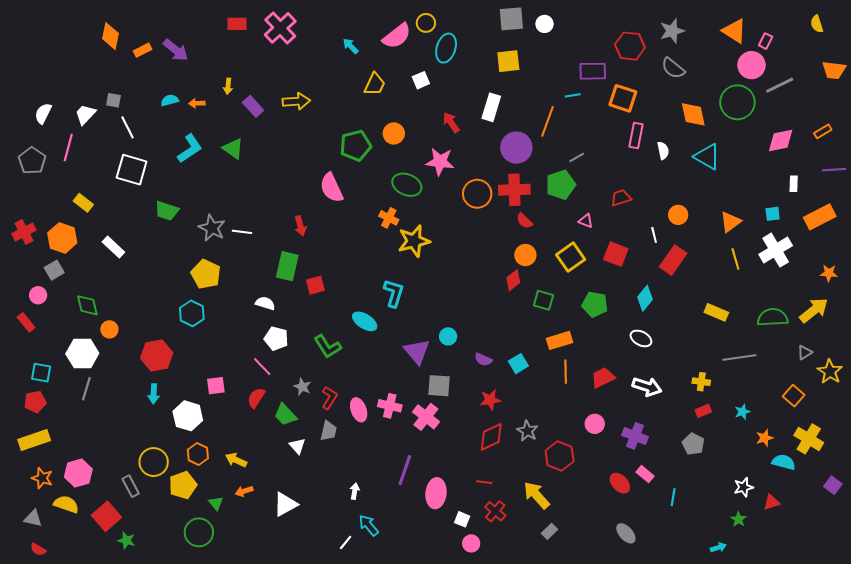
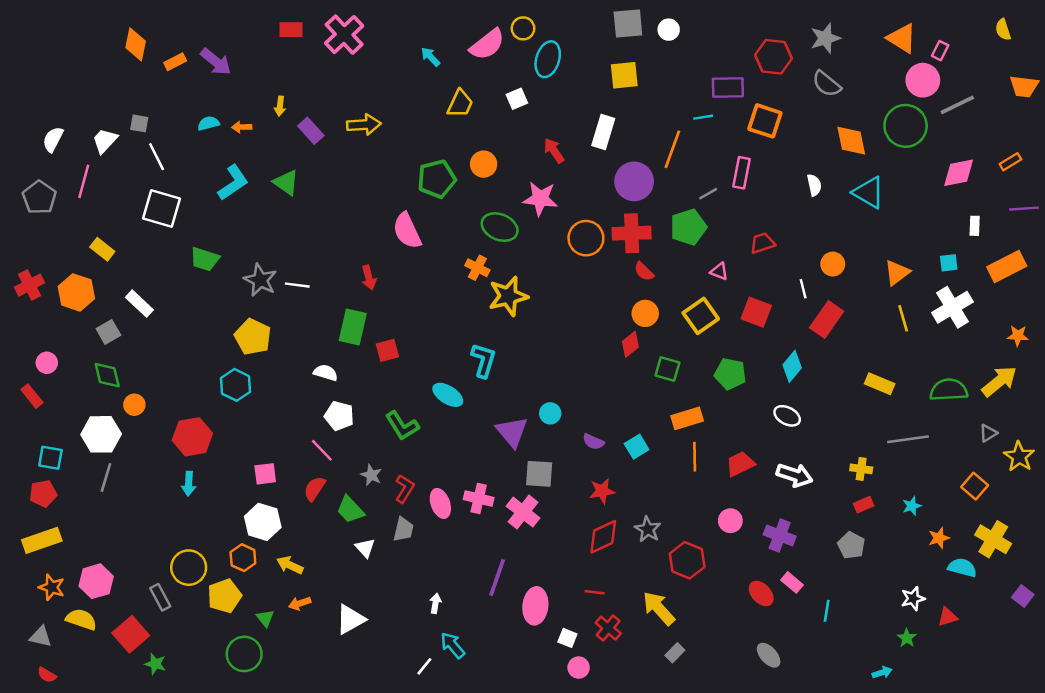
pink rectangle: (636, 135) -> (741, 173), moved
gray square: (54, 270) -> (108, 332), moved
white hexagon: (188, 416) -> (263, 522), moved

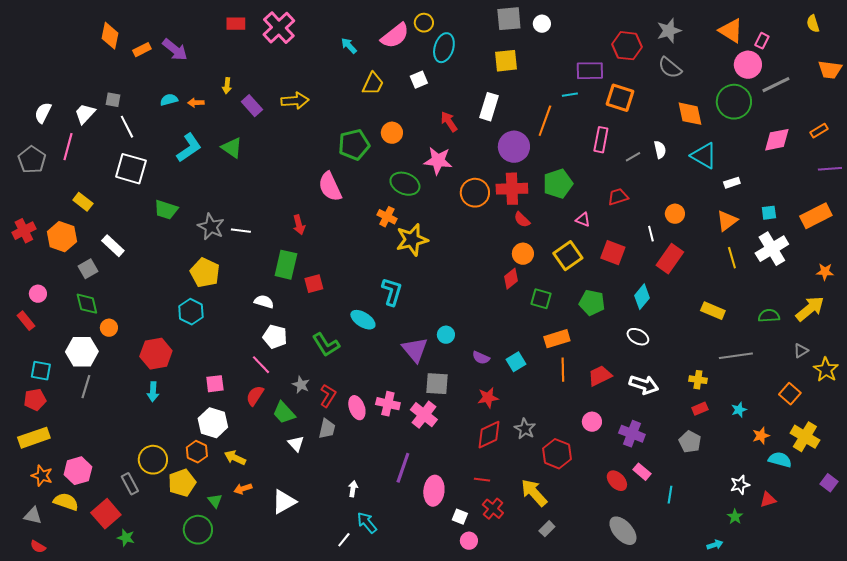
gray line: (708, 194) -> (633, 157), moved
white rectangle: (975, 226) -> (732, 183), moved, turned 70
green semicircle: (949, 390) -> (769, 316), size x0.7
gray ellipse: (769, 655) -> (623, 531), size x1.4

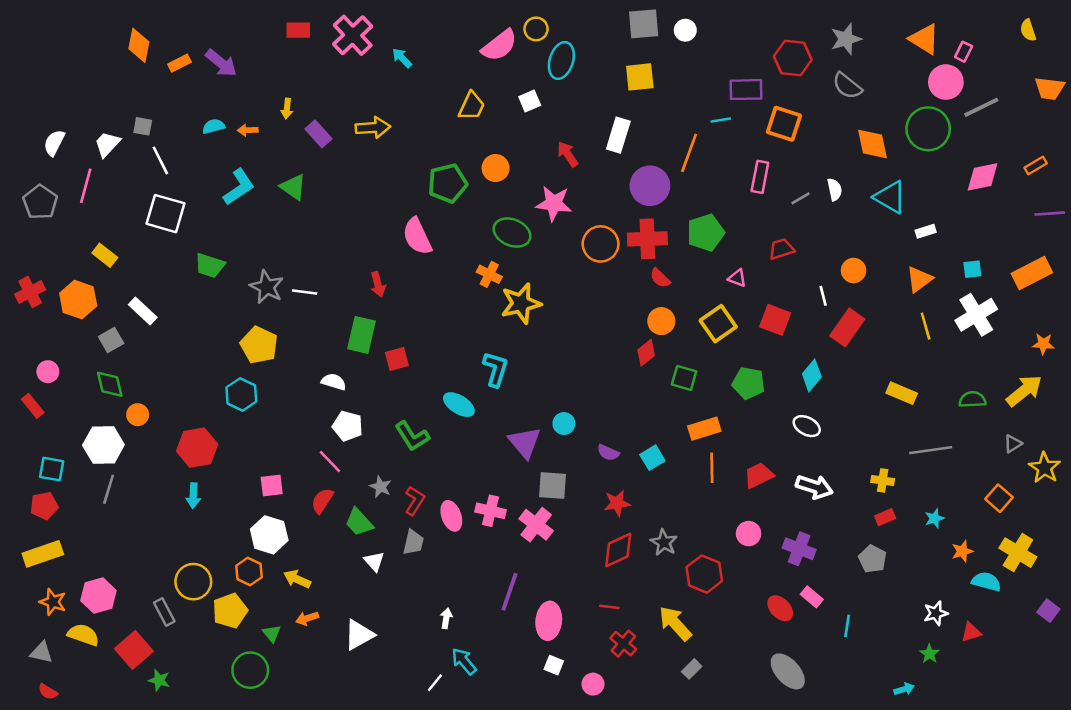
cyan arrow: (349, 46) -> (402, 58), moved
white square: (460, 517) -> (554, 665), moved

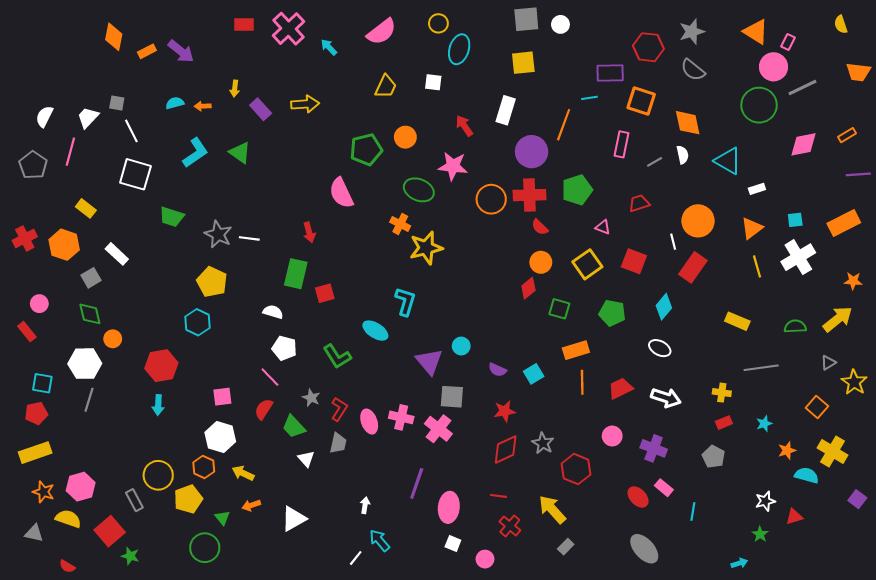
pink semicircle: (499, 45) -> (382, 32), moved
white square: (530, 101) -> (433, 82), turned 30
orange diamond: (872, 144) -> (688, 123), moved
orange circle: (854, 270) -> (698, 221), size x1.6
red semicircle: (48, 692) -> (67, 566), moved

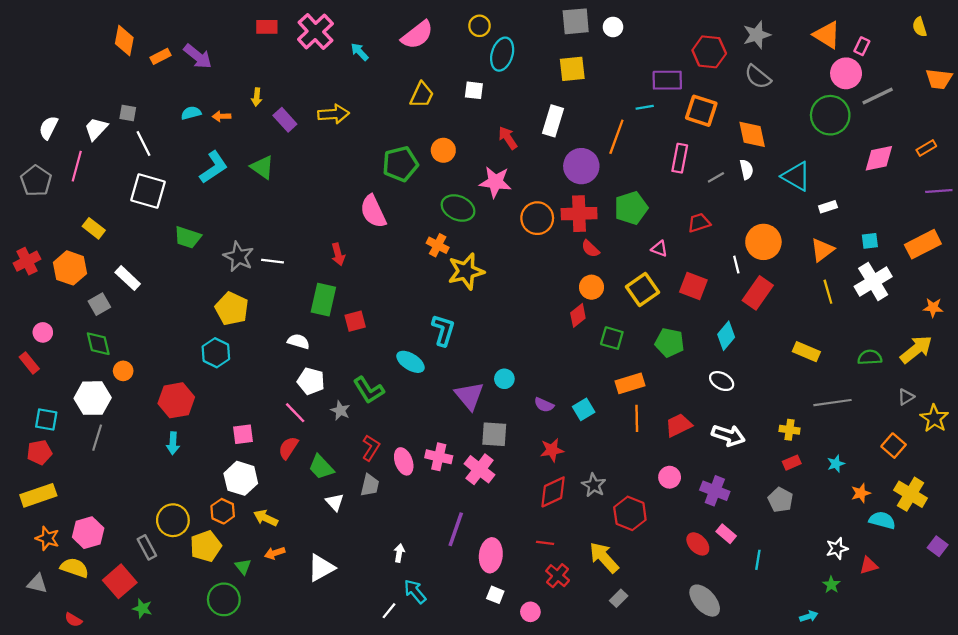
gray star: (311, 398) -> (340, 410), moved

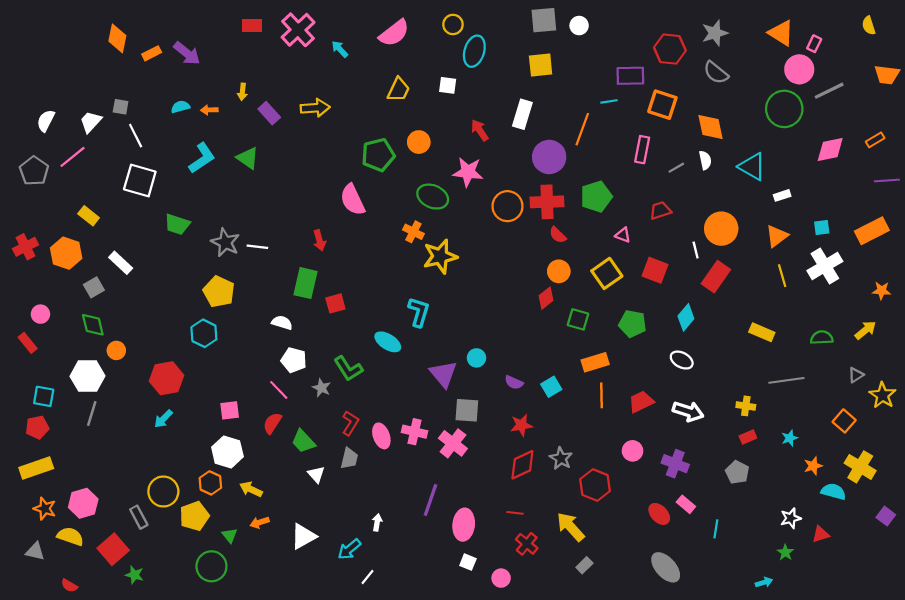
pink line: (77, 166) -> (73, 157), turned 36
yellow arrow: (916, 349) -> (865, 330), size x0.7
cyan arrow: (173, 443) -> (163, 419), turned 42
cyan arrow: (415, 591) -> (349, 549), moved, turned -90

